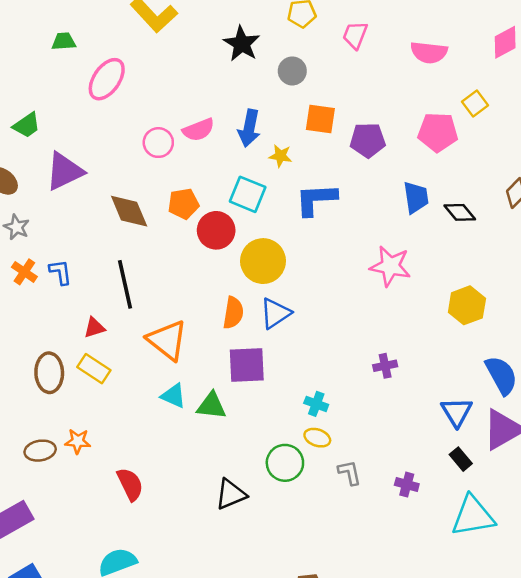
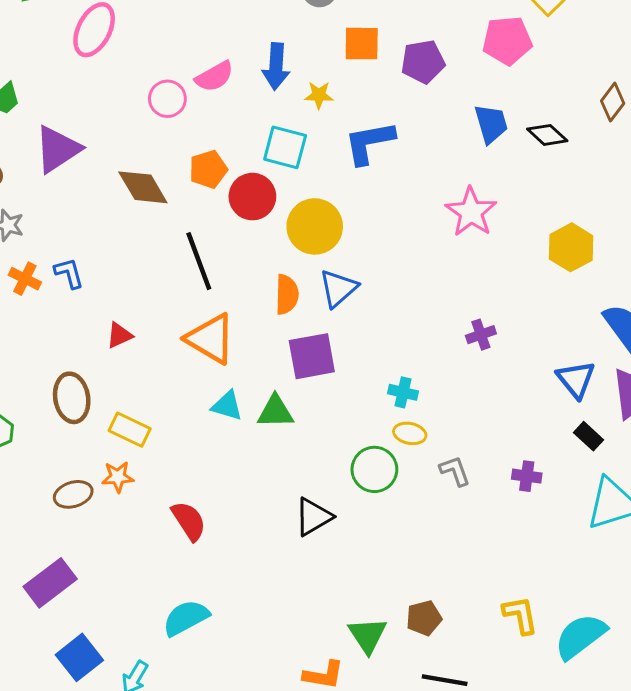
pink star: (390, 266) -> (471, 212), turned 30
black line: (125, 284) -> (199, 261), moved
yellow rectangle: (94, 369) -> (130, 430), moved

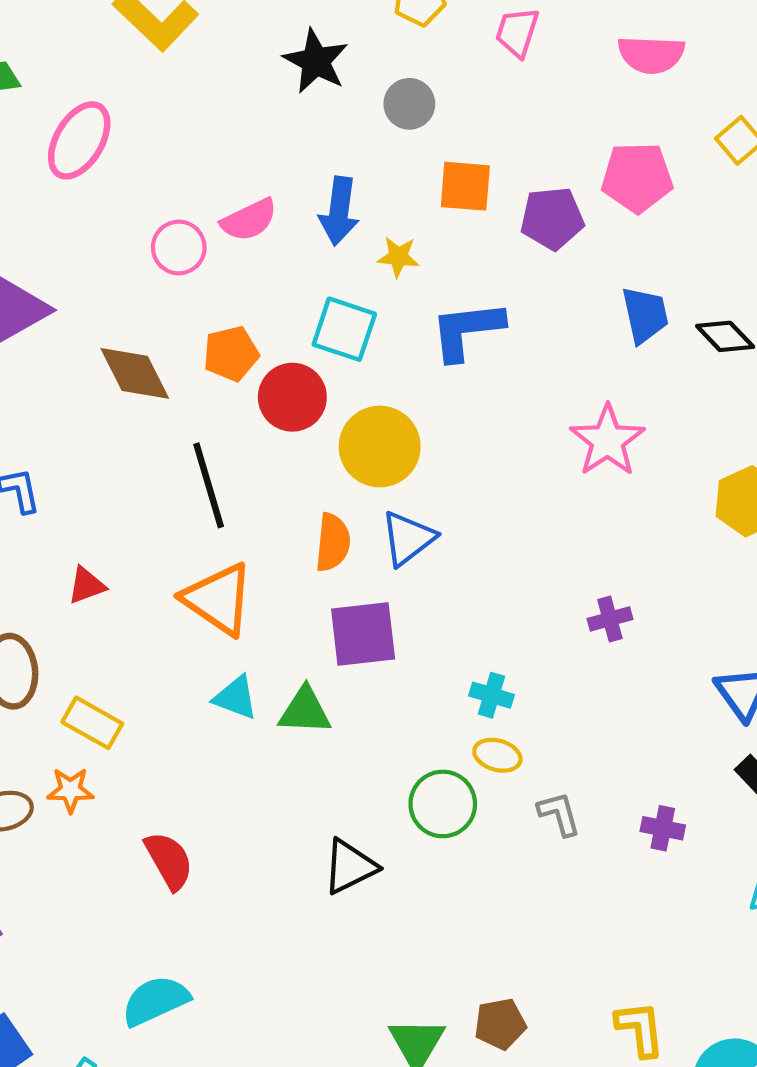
pink pentagon: (507, 40) -> (637, 177), moved

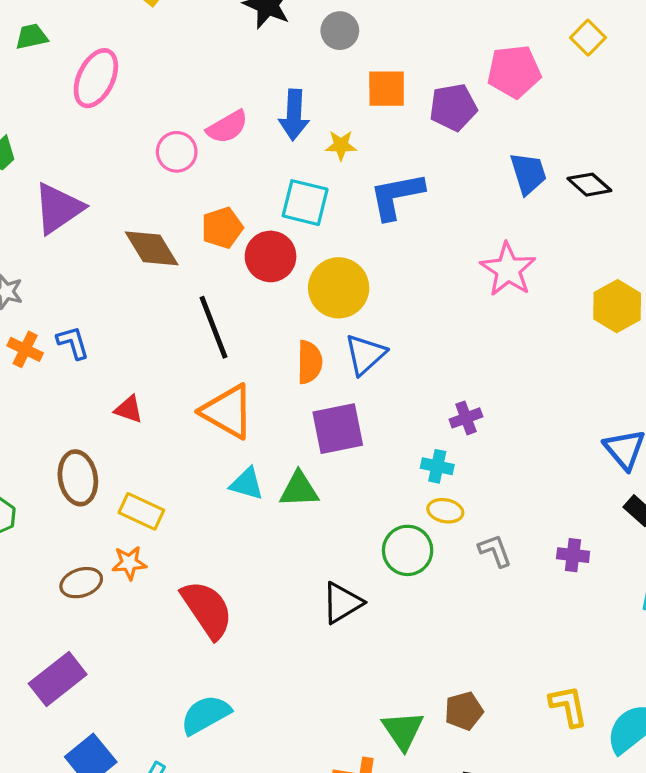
red triangle: (87, 585) -> (129, 409), turned 44
purple cross: (610, 619) -> (466, 418), moved
red semicircle: (169, 861) -> (207, 609), size x1.4

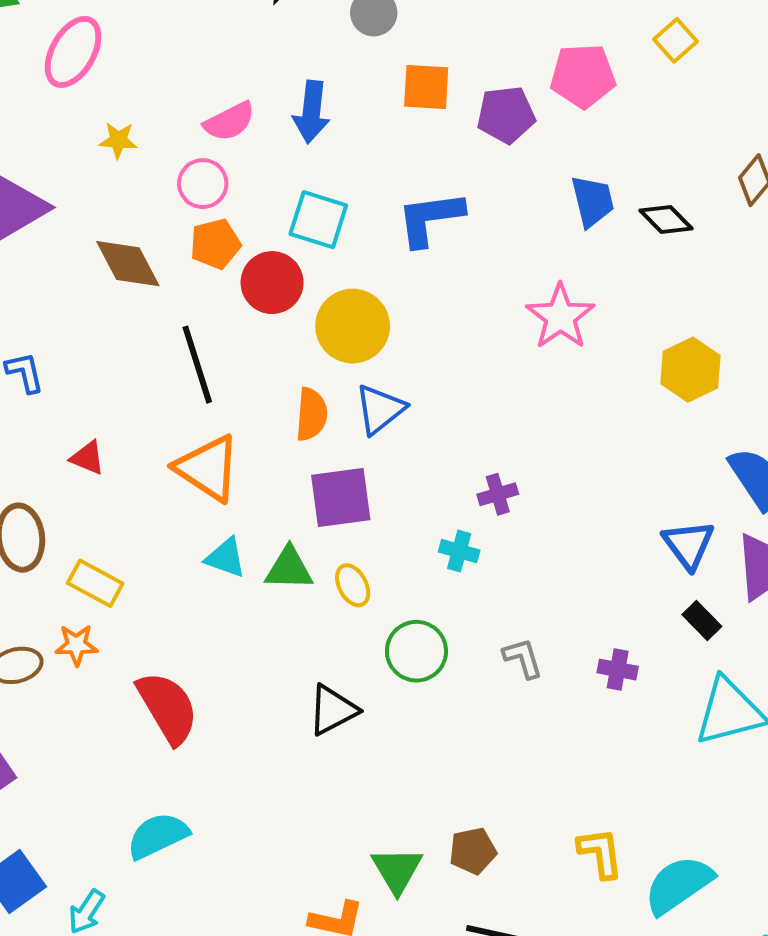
yellow star: (341, 145) -> (118, 140), moved
pink circle: (177, 152) -> (203, 184), moved
yellow ellipse: (445, 511) -> (353, 585), moved, turned 48

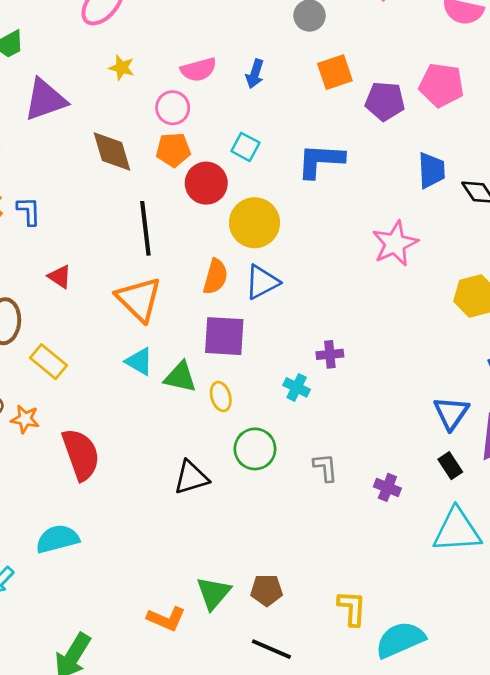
orange square: (426, 87) -> (335, 72), turned -33
blue arrow: (311, 112) -> (255, 74), size x0.7
cyan square: (318, 220) -> (245, 147), size x0.7
orange star: (76, 645) -> (25, 419), moved

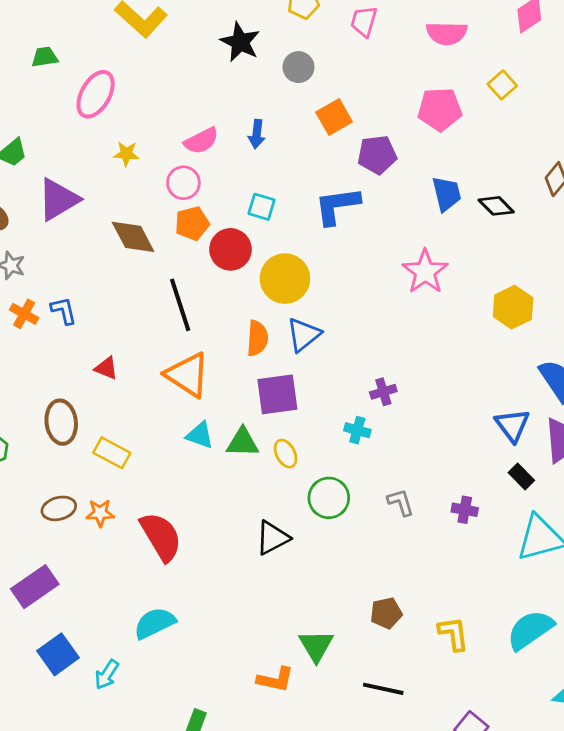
purple pentagon: (385, 101) -> (377, 155), moved
brown pentagon: (267, 590) -> (386, 613), moved
cyan semicircle: (400, 640) -> (530, 630), moved

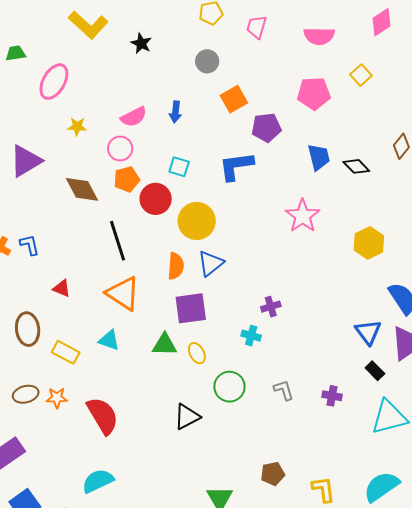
black star: (240, 42) -> (141, 43), moved, size x0.7
cyan triangle: (200, 435) -> (109, 340), moved

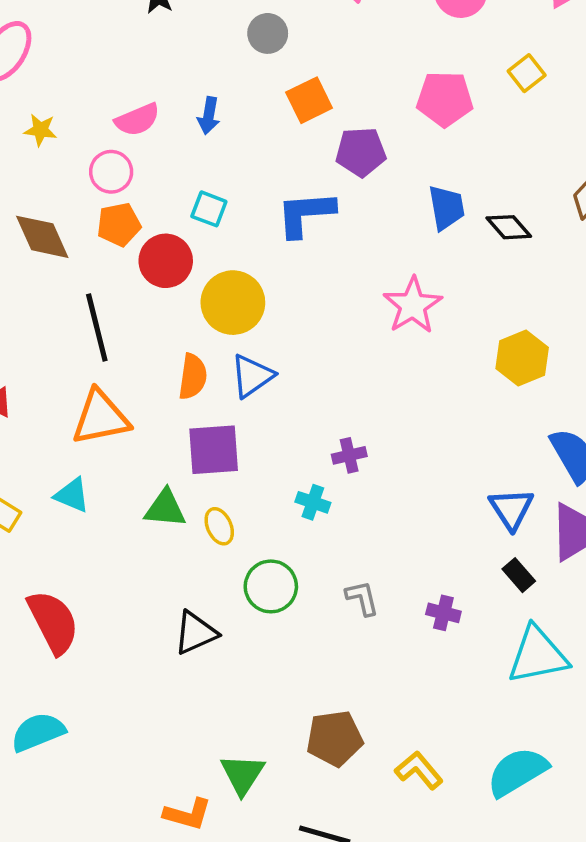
orange triangle: (123, 294) -> (100, 418), turned -48
brown pentagon: (273, 474) -> (335, 738), size x1.4
yellow L-shape: (323, 489) -> (419, 770), turned -36

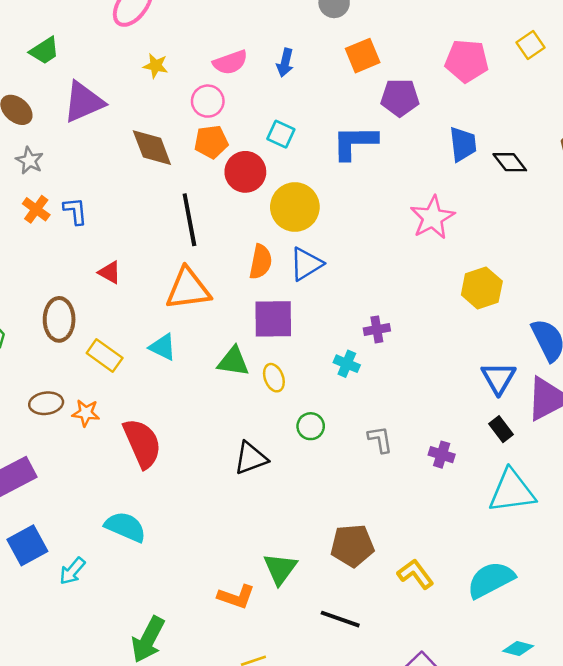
yellow hexagon: (522, 358) -> (482, 288), moved
green circle: (271, 586) -> (311, 426), size x0.7
cyan semicircle: (38, 732) -> (125, 527), turned 42

